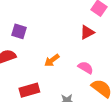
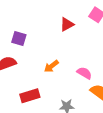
red triangle: (87, 32) -> (67, 24), moved

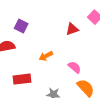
red triangle: (67, 24) -> (72, 29), moved

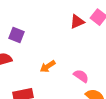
red triangle: (72, 29) -> (77, 22), moved

